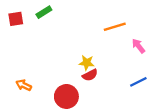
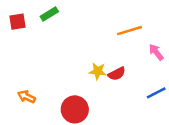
red semicircle: (90, 75) -> (117, 74), moved

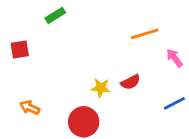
red square: (18, 22) -> (20, 49), moved
yellow star: (98, 71) -> (101, 88), moved

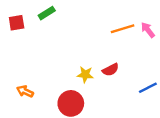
red square: (20, 49) -> (17, 23), moved
pink arrow: (174, 58) -> (148, 30), moved

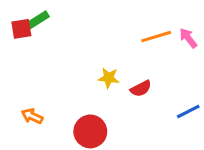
green rectangle: (47, 13) -> (38, 20), moved
yellow star: (85, 75) -> (109, 78), moved

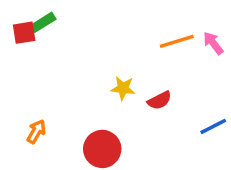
orange arrow: (32, 116) -> (36, 132), turned 95

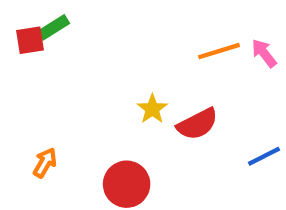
yellow star: (123, 88) -> (152, 109), turned 30
red semicircle: (159, 100) -> (197, 124), size x1.4

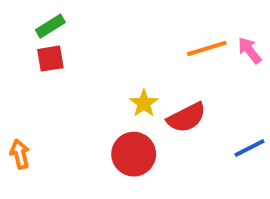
red square: (30, 40) -> (50, 59), moved
orange arrow: (45, 163) -> (20, 154), moved, turned -44
red circle: (127, 184) -> (134, 154), moved

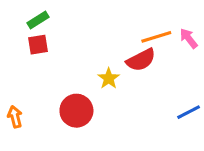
red semicircle: (187, 118) -> (141, 60), moved
red circle: (134, 154) -> (76, 111), moved

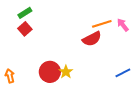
red square: (38, 45) -> (25, 29), turned -32
yellow star: (109, 78) -> (66, 72), moved

